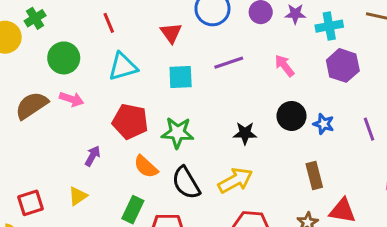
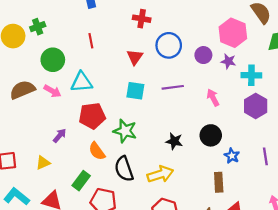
cyan triangle: (123, 67) -> (82, 82), moved
red pentagon: (130, 121) -> (92, 116), turned -30
blue star: (324, 124) -> (232, 156), moved

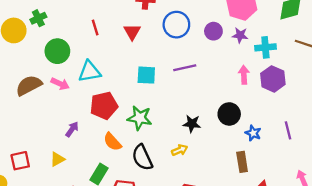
red triangle: (135, 57) -> (132, 32), moved
pink arrow: (213, 98) -> (244, 75), moved, turned 30
yellow arrow: (160, 174) -> (180, 150), moved, size x0.6

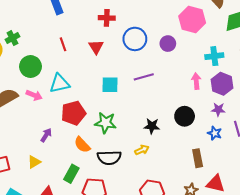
purple star: (240, 35) -> (218, 109), moved
blue star: (253, 133) -> (215, 133), moved
black semicircle: (142, 157) -> (109, 158), turned -65

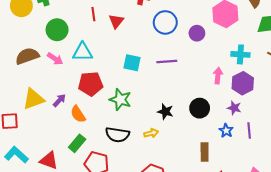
red triangle: (96, 47) -> (116, 21), moved
orange semicircle: (82, 145) -> (78, 114), moved
yellow triangle: (34, 162) -> (33, 99), moved, size x1.6

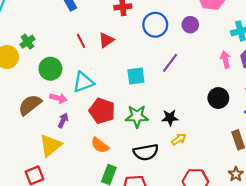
red triangle: (116, 21) -> (106, 40), turned 35
purple line: (167, 62) -> (170, 63), turned -30
red pentagon: (91, 84) -> (102, 111), turned -30
purple arrow: (59, 100) -> (63, 120), moved
black star: (165, 112) -> (170, 118), moved

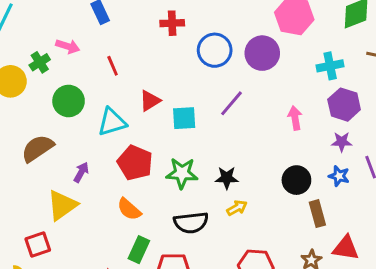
purple circle: (190, 25) -> (262, 53), size x1.5
red triangle: (106, 40) -> (150, 101), moved
pink arrow: (225, 60) -> (295, 118), moved
pink arrow: (58, 98) -> (68, 46), moved
black circle: (218, 98) -> (296, 180), moved

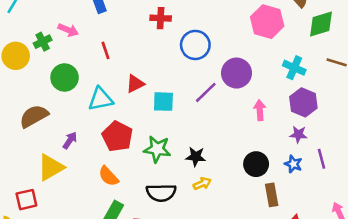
purple circle: (262, 53) -> (236, 73), moved
cyan cross: (330, 66) -> (294, 68), turned 30

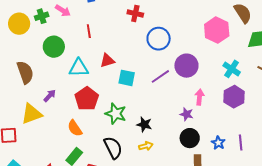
brown semicircle: (34, 116) -> (25, 72), turned 90
purple star: (298, 134) -> (187, 114), moved
black semicircle: (161, 193) -> (113, 148), turned -125

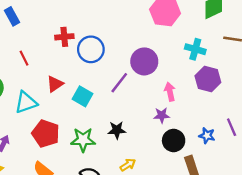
red cross: (135, 13) -> (64, 37), moved
blue circle: (159, 39) -> (91, 49), moved
cyan square: (127, 78) -> (83, 96), turned 36
black star: (144, 124) -> (117, 130), moved

